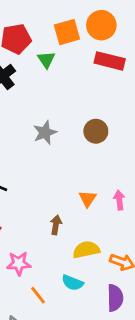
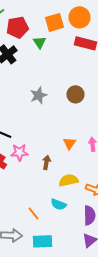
pink star: (19, 263) -> (20, 152), moved

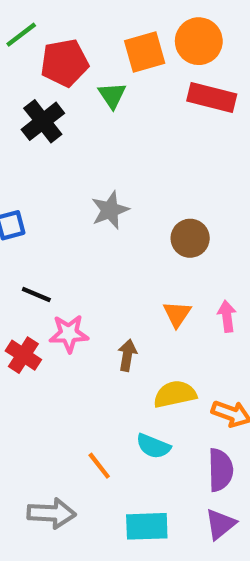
brown circle: (76, 94) -> (190, 238), moved
cyan rectangle: (42, 241) -> (147, 526), moved

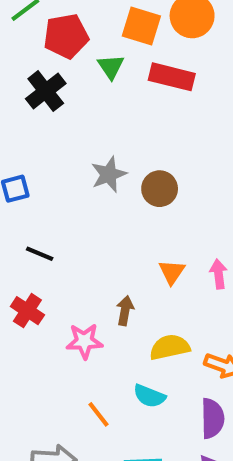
orange square: (145, 52) -> (141, 26), turned 33
red rectangle: (212, 97) -> (172, 77), moved
brown circle: (190, 238) -> (160, 189), moved
pink star: (69, 334) -> (84, 341), moved

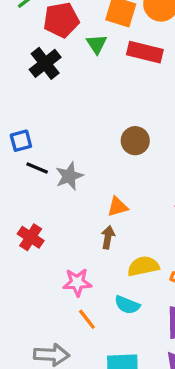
gray star: (109, 174) -> (69, 176), moved
black line: (40, 254) -> (37, 168), moved
orange triangle: (172, 272) -> (118, 207), moved, turned 40
pink star: (84, 341) -> (77, 282), moved

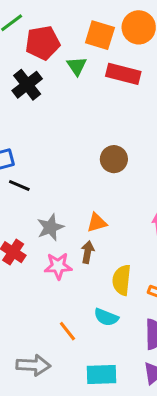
gray star: (69, 176) -> (50, 227), moved
yellow semicircle: (143, 266) -> (122, 280), turned -72
pink star: (77, 282) -> (58, 266), moved

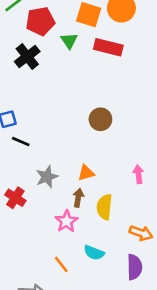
pink star: (58, 266) -> (66, 221), moved, turned -30
yellow semicircle: (122, 280) -> (104, 207), moved

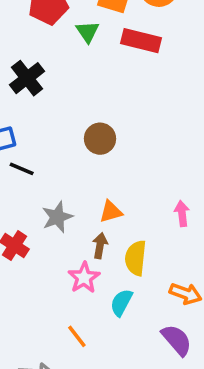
black cross: (27, 56) -> (27, 78), moved
brown circle: (100, 119) -> (100, 139), moved
cyan semicircle: (94, 253) -> (121, 303), moved, turned 96
purple semicircle: (134, 267) -> (177, 340), turned -40

